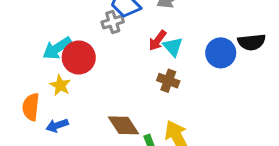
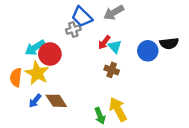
yellow star: (60, 85) -> (37, 73), size x1.6
orange semicircle: (31, 107) -> (16, 77), moved
blue arrow: (57, 125) -> (35, 101), turned -32
brown diamond: (123, 125) -> (56, 101), moved

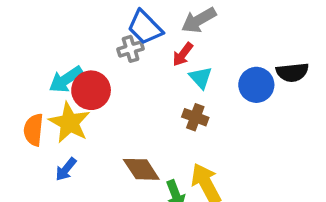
red arrow: (104, 42) -> (183, 54), moved
brown diamond: (56, 101) -> (141, 169), moved

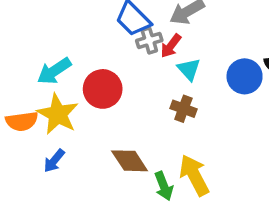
gray cross: (131, 49) -> (149, 40), moved
red circle: (91, 90) -> (103, 89), moved
orange semicircle: (34, 130) -> (22, 121), turned -104

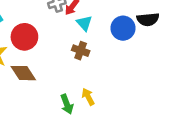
brown diamond: (130, 161) -> (23, 73), moved
yellow arrow: (194, 175) -> (88, 97), size x0.6

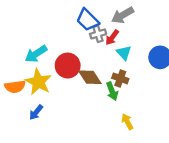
brown diamond: (23, 73) -> (90, 77), moved
green arrow: (67, 104) -> (112, 91), moved

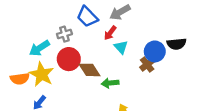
gray cross: (98, 34) -> (64, 34), moved
brown cross: (120, 78) -> (147, 65), moved, turned 32
green arrow: (112, 91) -> (110, 83), turned 105

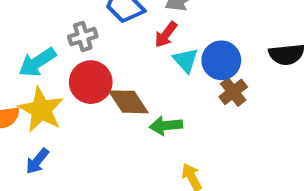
blue circle: (155, 51) -> (221, 60), moved

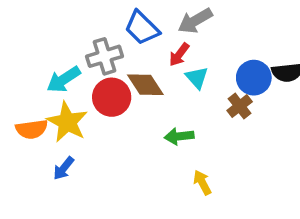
gray cross: (83, 37) -> (105, 56), size x1.4
blue circle: (221, 60) -> (254, 78), moved
brown diamond: (128, 102) -> (145, 85), moved

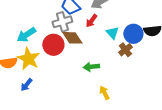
gray cross: (105, 56) -> (62, 22), moved
cyan triangle: (197, 78) -> (112, 33), moved

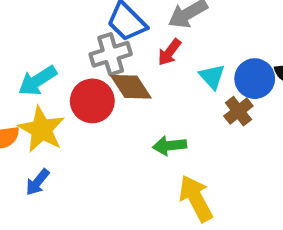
yellow arrow: (104, 93) -> (196, 198), size x1.6

